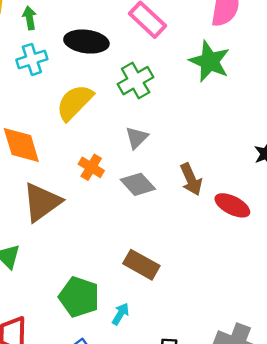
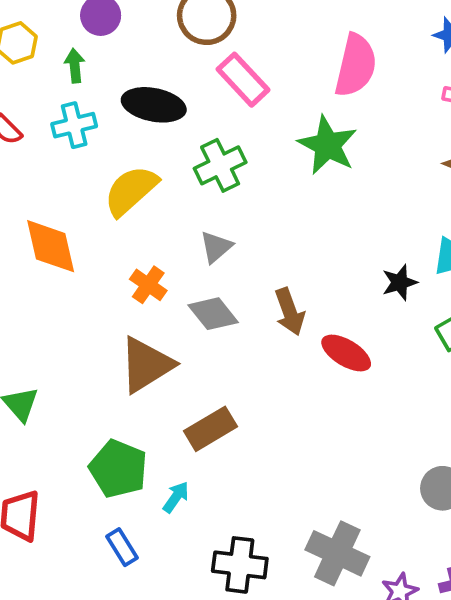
brown triangle: (42, 202) -> (146, 365), moved
brown rectangle: (141, 265) -> (210, 429), turned -64

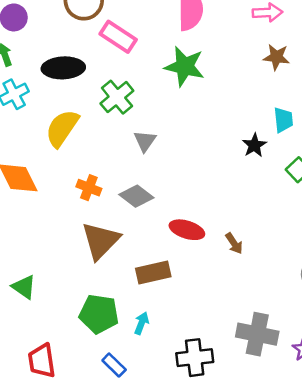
gray triangle: (216, 247) -> (145, 141), moved
brown arrow: (290, 312) -> (234, 243), moved, size x0.7
red ellipse: (346, 353) -> (187, 230), moved
brown rectangle: (210, 429) -> (153, 273), turned 32

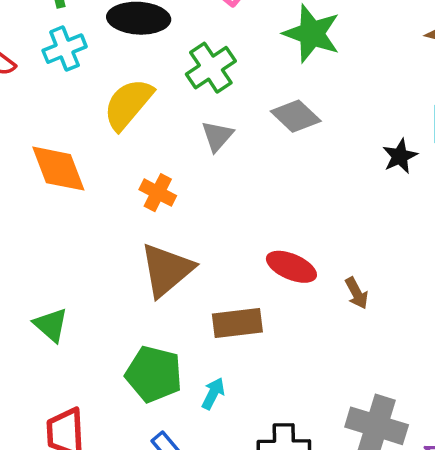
gray triangle: (145, 141) -> (217, 136), moved
gray diamond: (136, 196) -> (296, 116), moved

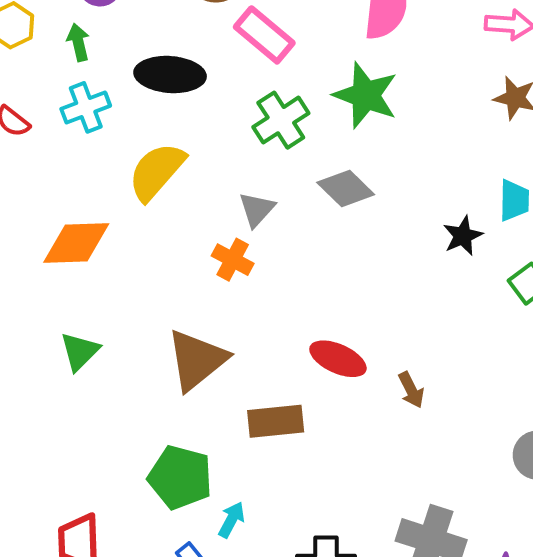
green cross: (211, 68) -> (281, 120), moved
orange diamond: (58, 169) -> (76, 243), turned -72
orange cross: (158, 193) -> (233, 260), moved
green triangle: (51, 325) -> (80, 351), moved, turned 33
cyan arrow: (213, 394) -> (231, 520), moved

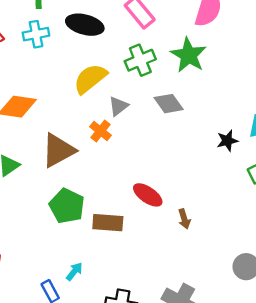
yellow semicircle: (157, 171) -> (90, 79), moved
brown triangle: (197, 360) -> (58, 150), moved
green pentagon: (180, 477) -> (67, 206), moved

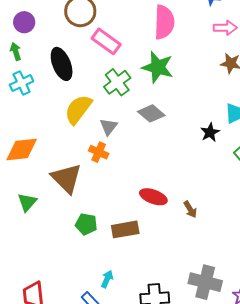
black ellipse: (85, 25) -> (62, 64), turned 68
brown triangle: (58, 150) -> (66, 178), turned -32
green pentagon: (67, 206) -> (86, 224), size x0.7

